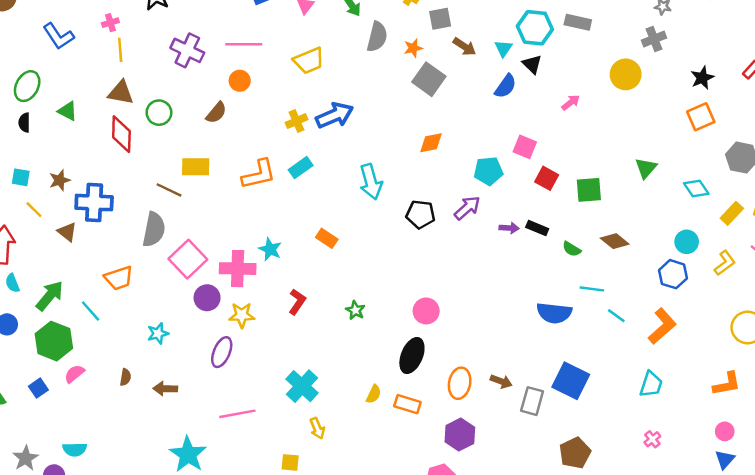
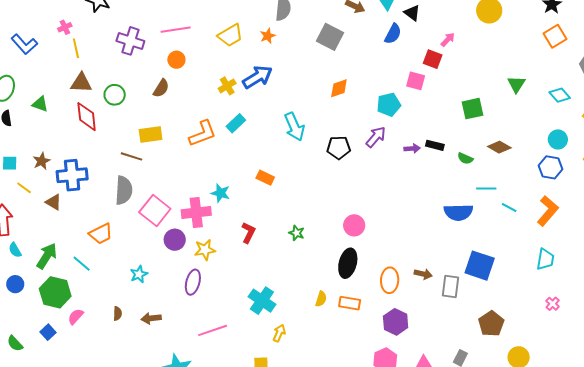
orange star: (413, 48) -> (268, 36), moved
red square: (547, 178) -> (433, 59), moved
yellow arrow: (317, 428) -> (279, 333), turned -126

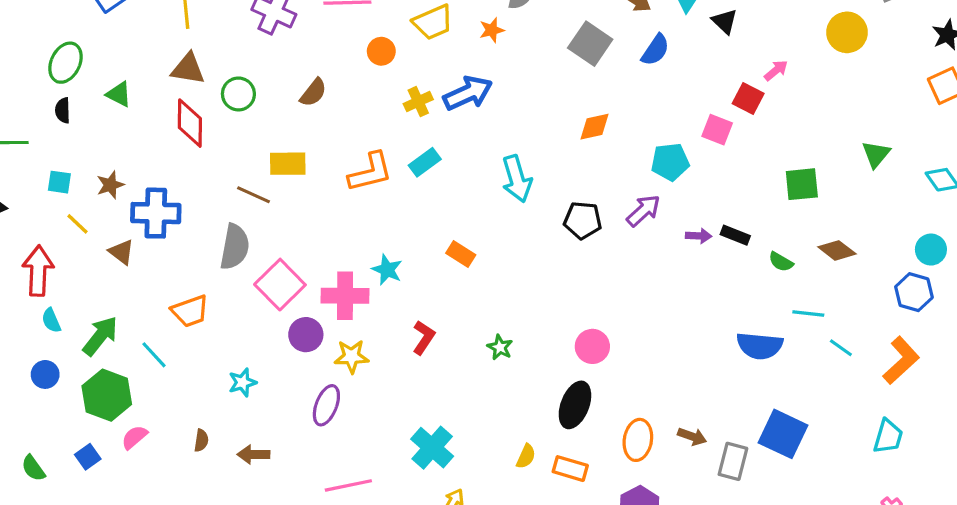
blue semicircle: (393, 34) -> (655, 50), moved
orange circle: (176, 60) -> (381, 51), moved

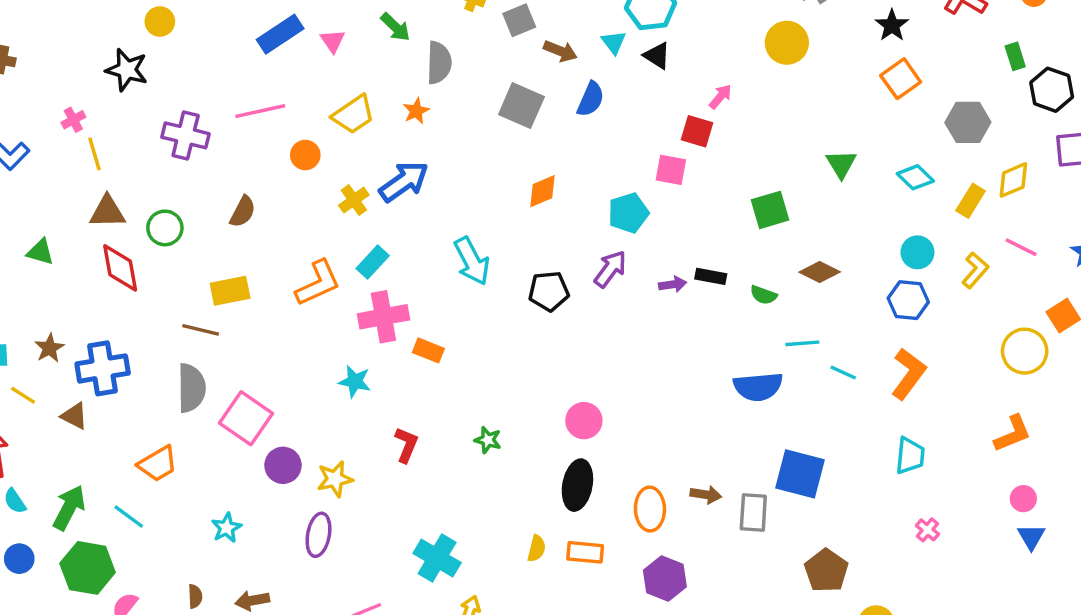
pink cross: (345, 296) -> (383, 317), moved

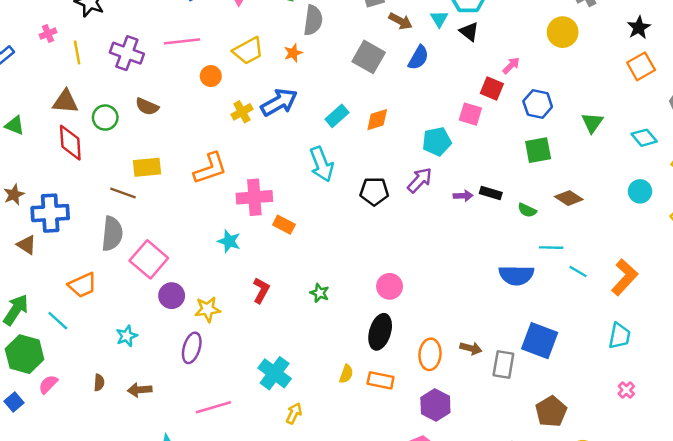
yellow line: (94, 154) -> (77, 52), moved
brown semicircle: (243, 212) -> (147, 107), moved, turned 80
cyan rectangle: (373, 262) -> (337, 116), moved
blue hexagon: (908, 300) -> (538, 104), moved

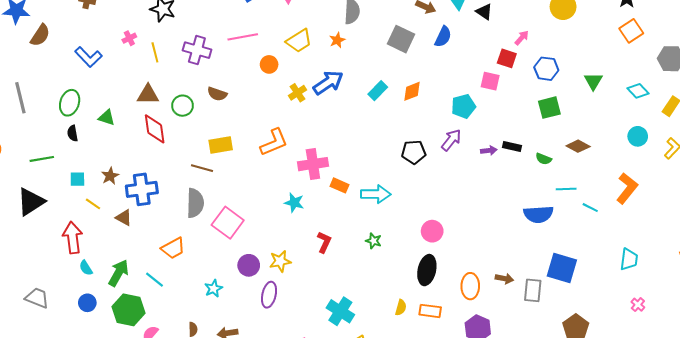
cyan arrow: (322, 164) -> (376, 194), moved, turned -64
orange L-shape: (624, 277) -> (627, 188), moved
purple circle: (172, 296) -> (249, 265), moved

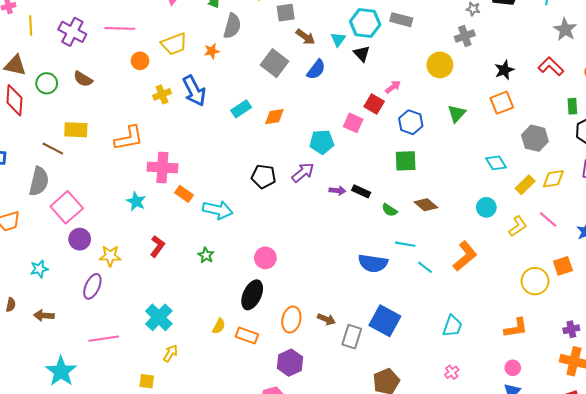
green triangle: (593, 81) -> (457, 114), moved
blue arrow: (328, 83) -> (194, 91), turned 84
purple circle: (249, 265) -> (80, 239), moved

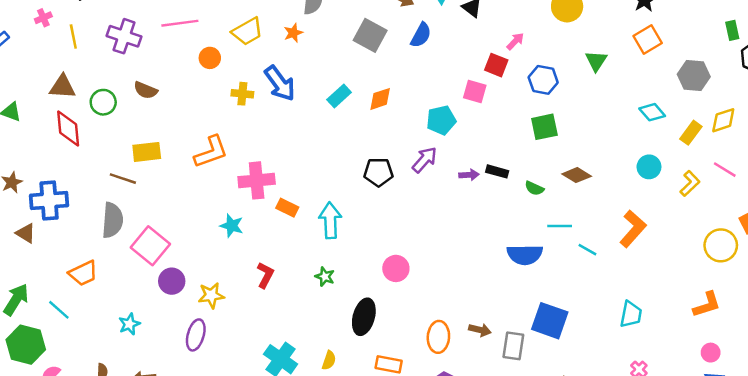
yellow cross: (162, 94) -> (242, 94), turned 36
cyan arrow: (218, 210) -> (330, 220), turned -96
black ellipse: (252, 295) -> (364, 317), moved
yellow semicircle: (219, 326) -> (329, 360), moved

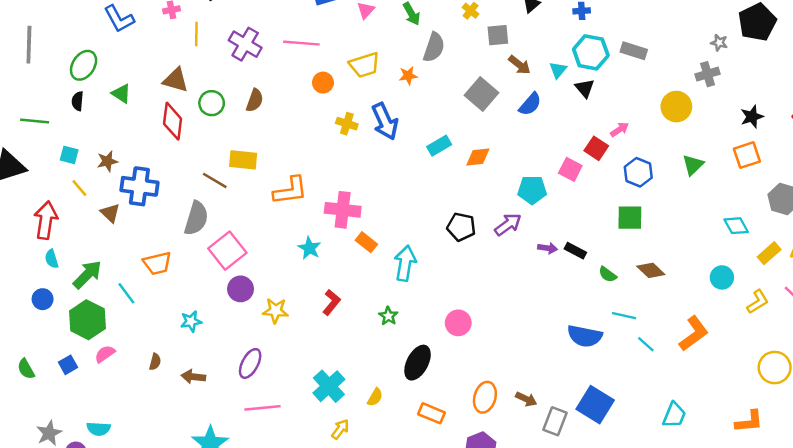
brown semicircle: (146, 90) -> (255, 100), turned -105
orange L-shape: (211, 152) -> (290, 191), moved
purple ellipse: (196, 335) -> (250, 363), moved

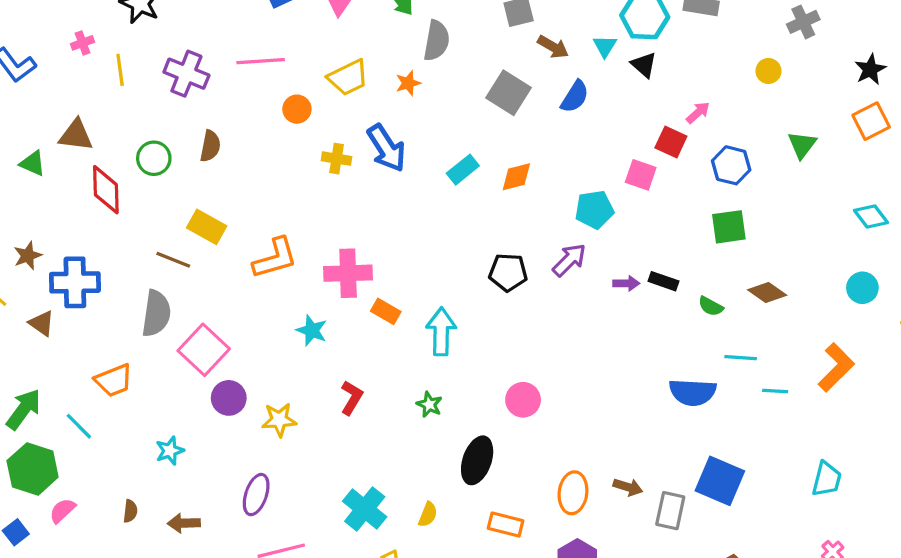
brown triangle: (176, 80) -> (76, 135), moved
yellow circle: (676, 107) -> (768, 71), size x0.6
yellow rectangle: (243, 160) -> (207, 227), turned 32
cyan line: (646, 344) -> (775, 391), turned -30

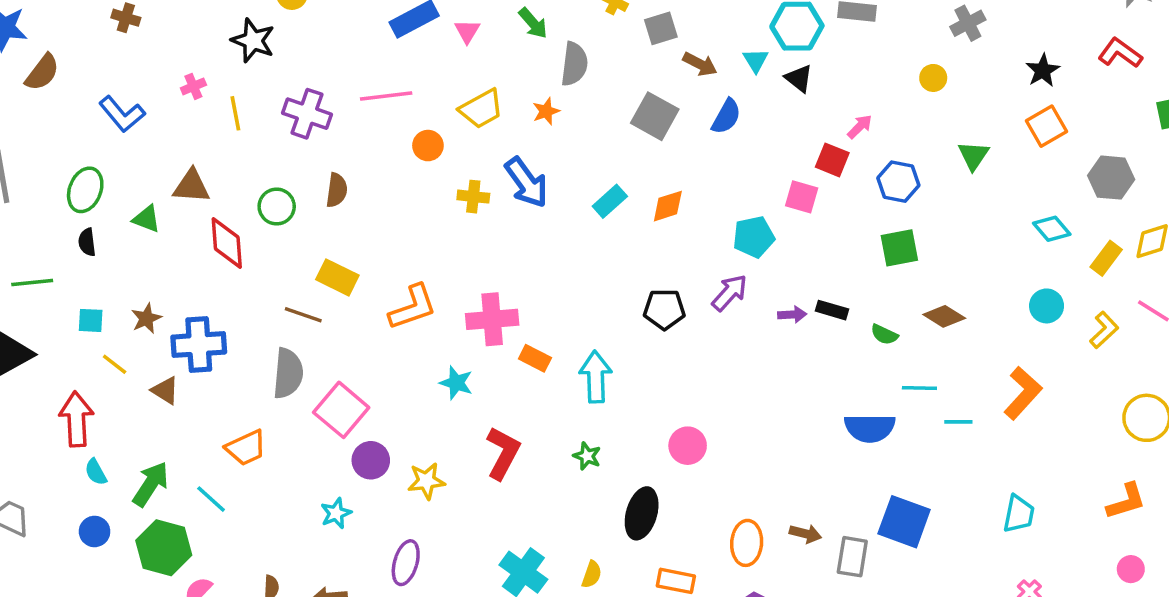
red L-shape: (352, 398) -> (503, 453), size x1.4
cyan star: (170, 451) -> (336, 513), moved

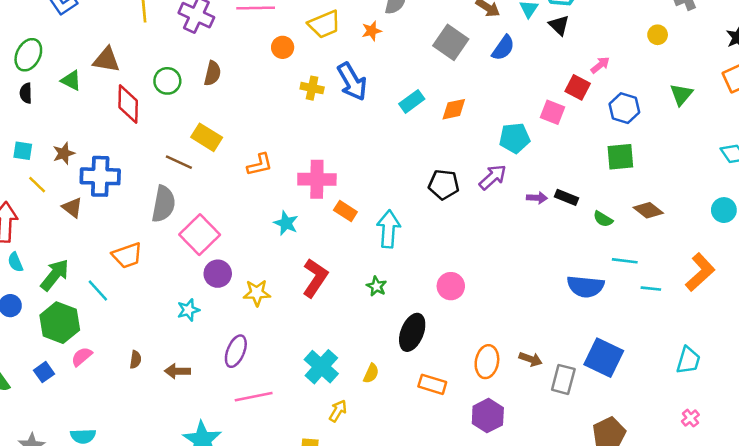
orange L-shape: (413, 307) -> (260, 165), size x0.7

